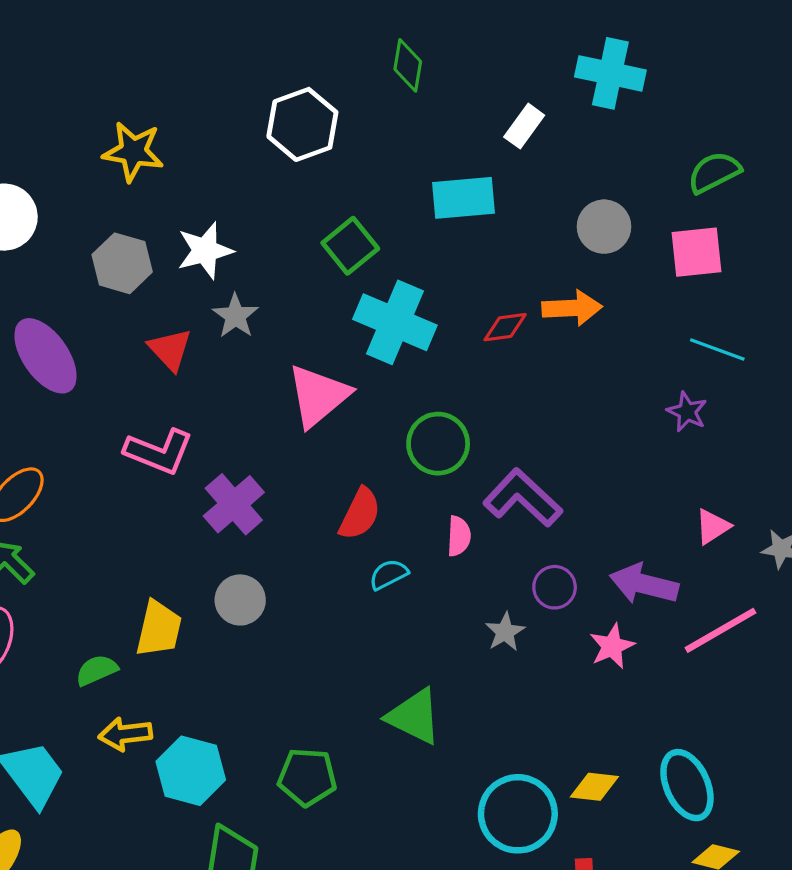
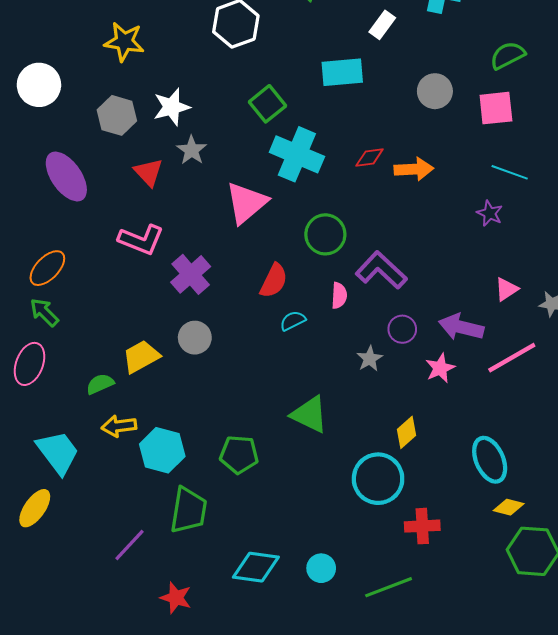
orange arrow: (572, 308) -> (414, 169), moved
yellow trapezoid: (159, 629) -> (141, 357), turned -132
yellow diamond: (594, 787) -> (406, 432), moved, turned -48

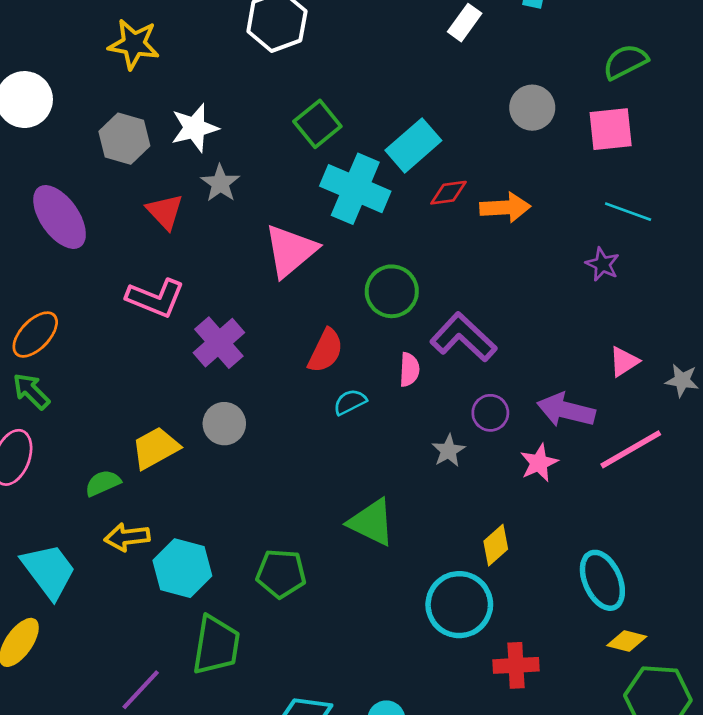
cyan rectangle: (342, 72) -> (413, 145), moved, turned -36

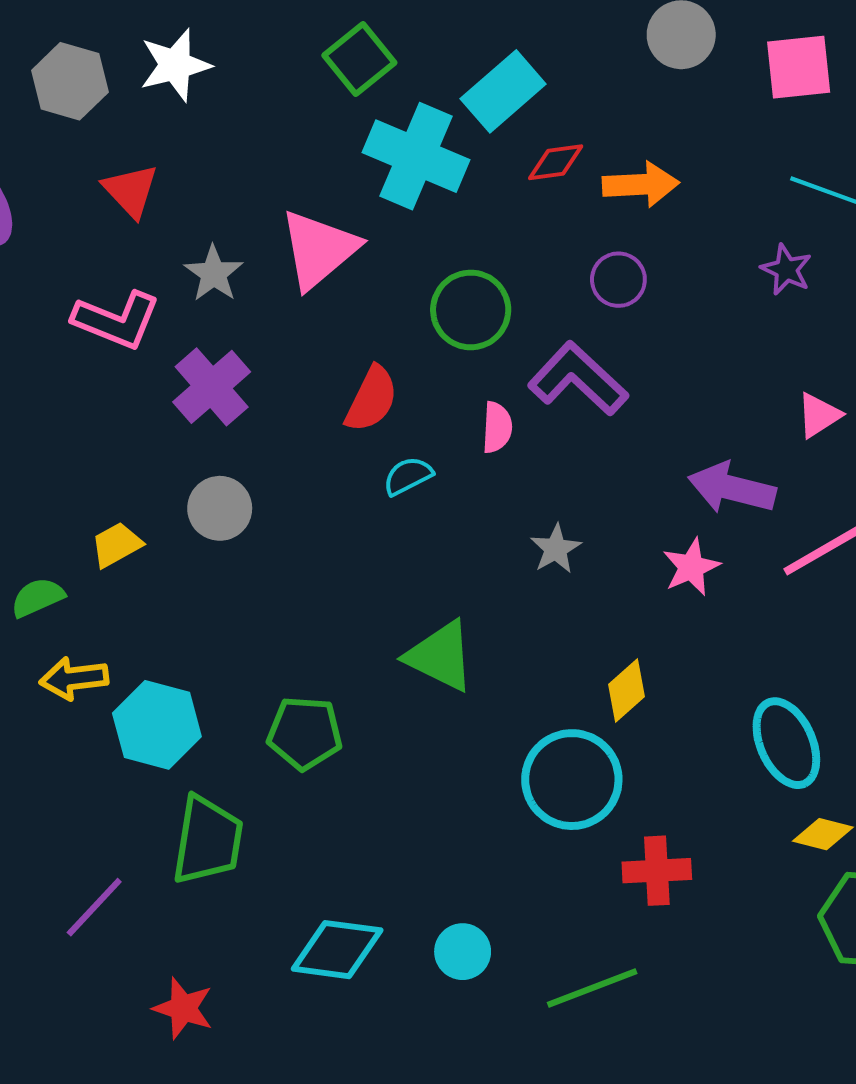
gray star: (220, 183) -> (214, 274), moved
purple circle: (490, 413) -> (618, 280), moved
yellow trapezoid: (155, 448) -> (116, 545), size x0.7

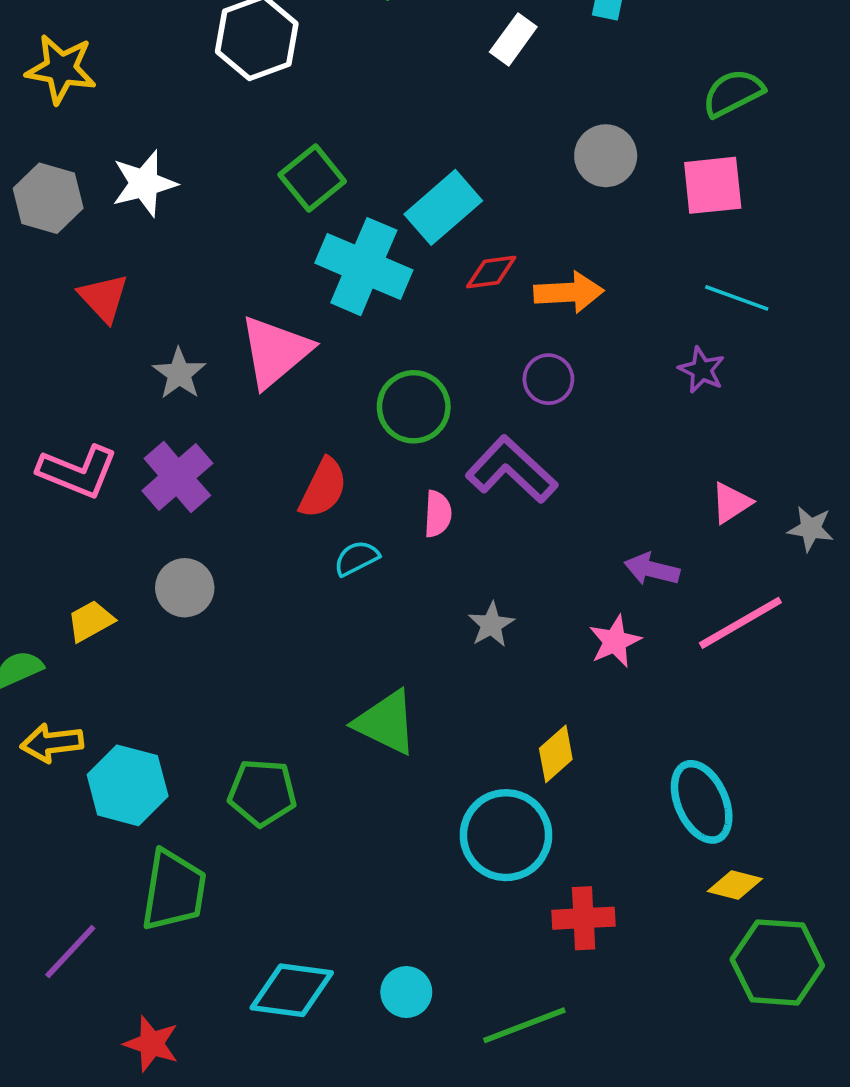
pink L-shape: (116, 320) -> (78, 471), moved
purple arrow: (732, 488) -> (652, 569), size x0.7

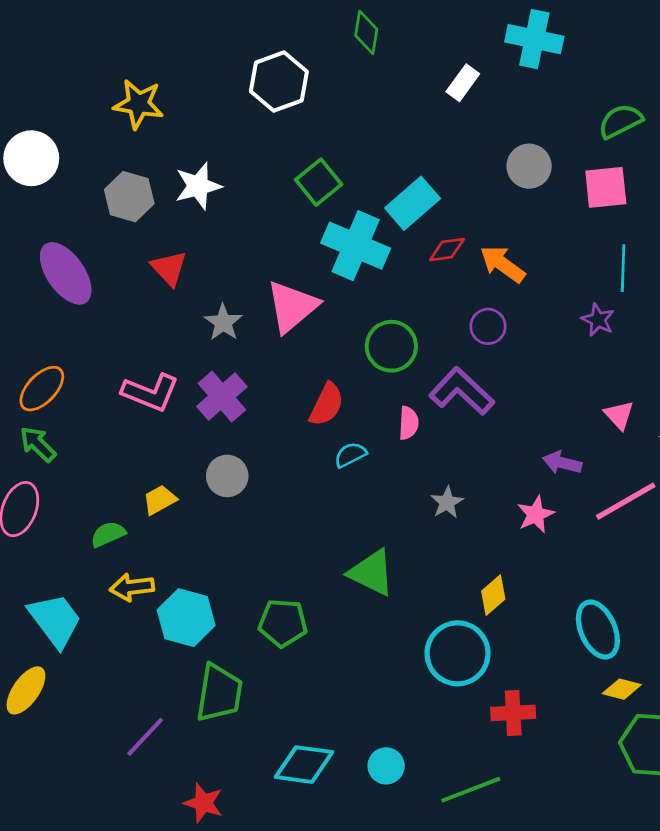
orange arrow: (569, 292) -> (503, 264), turned -141
cyan line: (737, 298) -> (623, 268), turned 72
pink triangle: (731, 503) -> (619, 415), turned -40

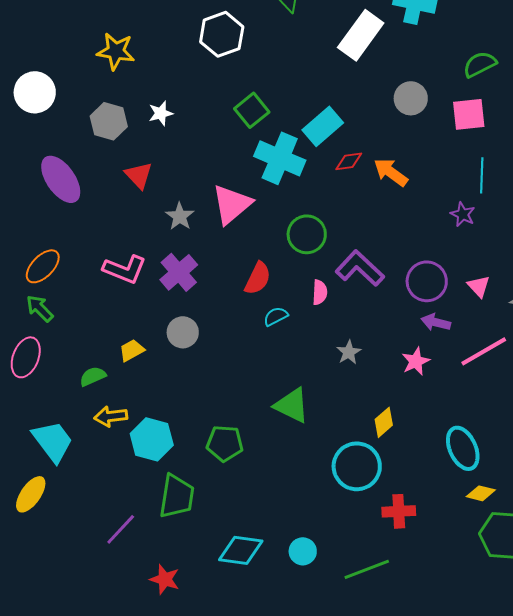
white rectangle: (463, 83) -> (361, 35), size x1.8
white star: (198, 186) -> (161, 113), size x0.7
purple circle: (488, 326) -> (427, 281), moved, size x1.5

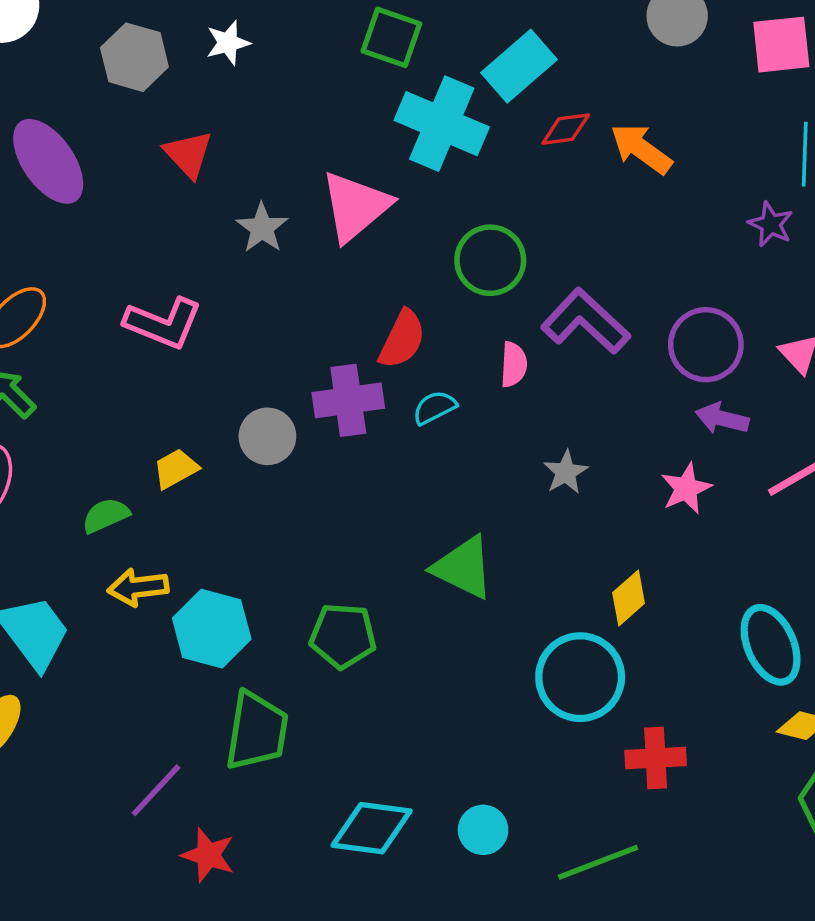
green square: (252, 110) -> (391, 37), turned -32
purple cross: (179, 272) -> (348, 400), moved, turned 33
red star: (165, 579) -> (208, 855), moved

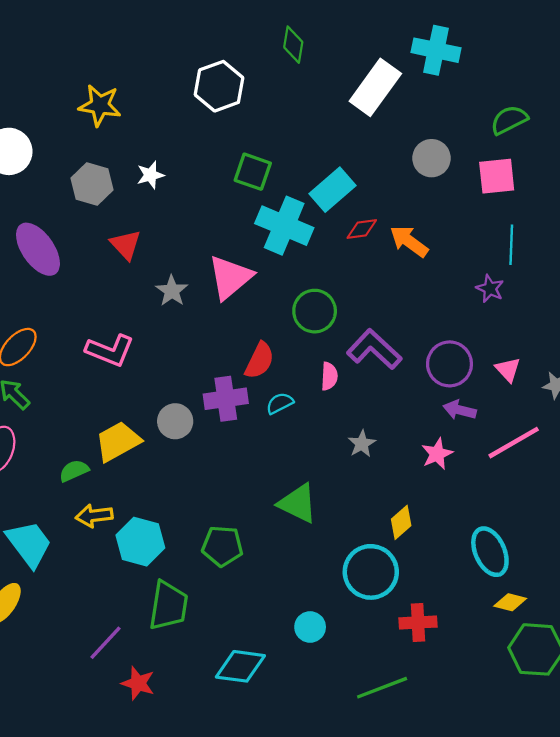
yellow trapezoid: (176, 469) -> (118, 441), size x1.6
cyan circle: (483, 830) -> (310, 627), moved

